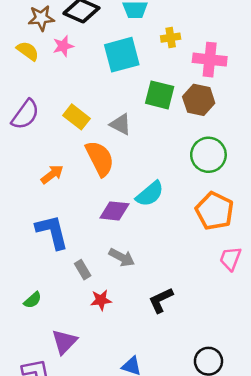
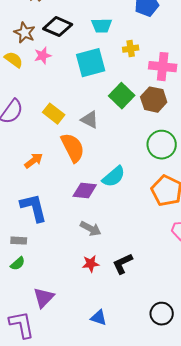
brown star: (41, 18) -> (25, 33), turned 30
green square: (160, 95) -> (122, 96), turned 30
gray rectangle: (83, 270) -> (19, 241), moved, turned -56
red star: (101, 300) -> (91, 264), moved

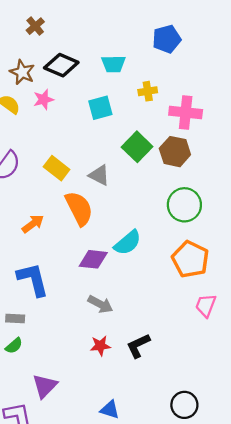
cyan square: (91, 63) -> (100, 108), size x0.7

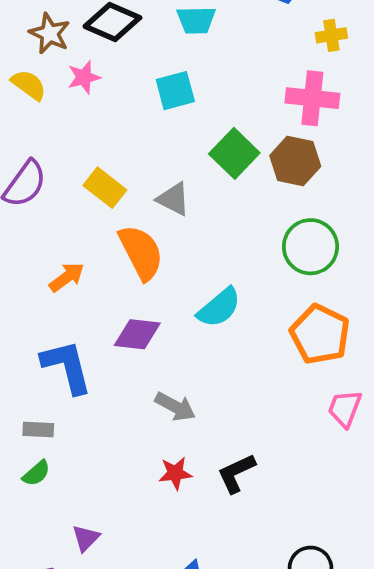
yellow cross: (148, 91) -> (331, 35), moved
purple diamond: (93, 259) -> (137, 334), moved
purple triangle: (45, 386) -> (86, 538), size x0.7

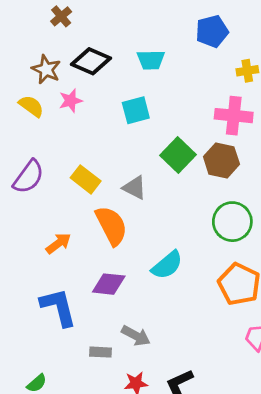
gray rectangle: (38, 429) -> (101, 352), moved

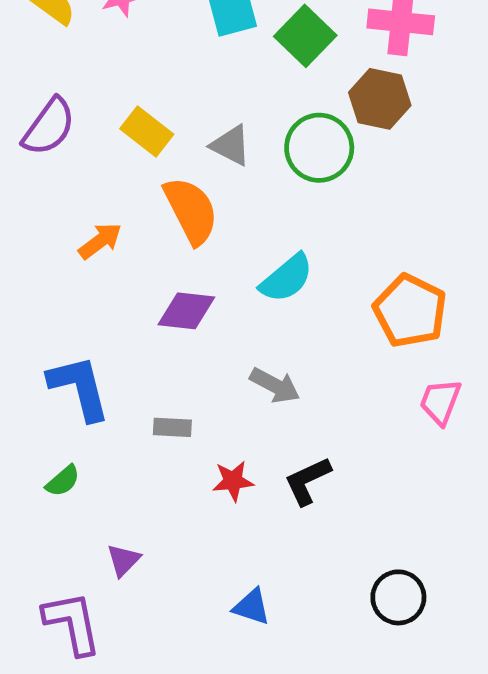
green square: (178, 155) -> (305, 36), moved
green circle: (232, 222) -> (319, 148), moved
blue L-shape: (58, 307) -> (79, 388), moved
gray arrow: (136, 336) -> (275, 385), moved

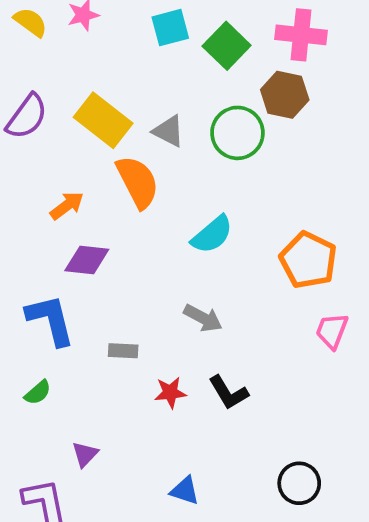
yellow rectangle: (147, 131) -> (103, 120), size x1.4
purple diamond: (186, 311) -> (87, 260), moved
black L-shape: (308, 481) -> (228, 393), turned -96

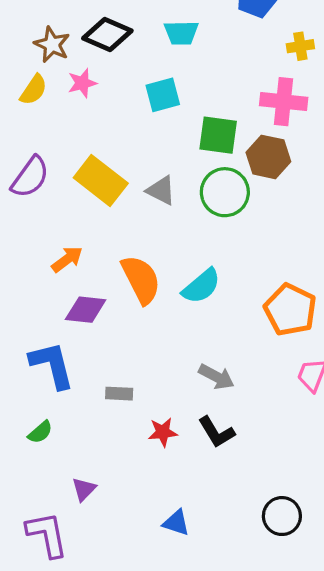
yellow semicircle: (31, 22) -> (34, 90), turned 88
green square: (227, 46) -> (218, 135), moved, turned -36
orange semicircle: (138, 182) -> (141, 279), moved
gray arrow: (203, 318) -> (216, 377), moved

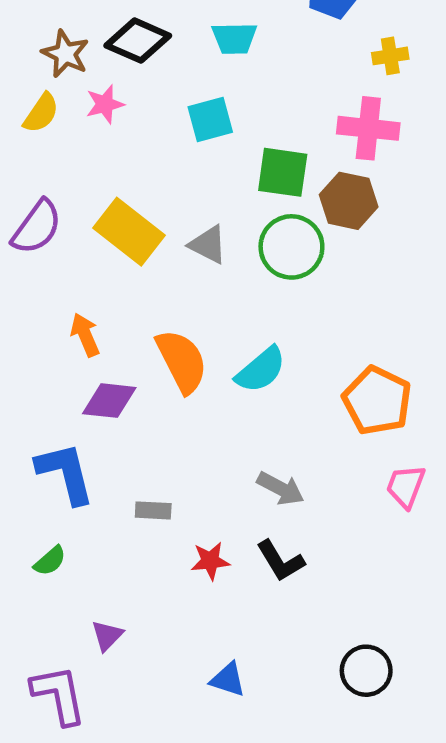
orange arrow: (67, 259) -> (85, 335), turned -76

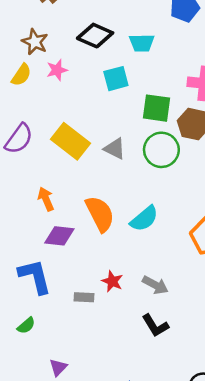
cyan trapezoid: (234, 38) -> (142, 43), moved
black diamond: (138, 41) -> (95, 36), moved
red star: (210, 561) -> (112, 281), moved, turned 30

